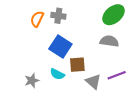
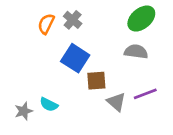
gray cross: (58, 16) -> (73, 20), turned 32
cyan semicircle: (57, 74) -> (49, 104), moved
gray star: (32, 81) -> (24, 111), moved

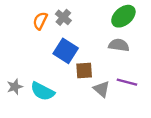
purple line: (145, 94) -> (127, 82), turned 36
cyan semicircle: (49, 104) -> (43, 91), size x1.5
gray star: (24, 111) -> (15, 87), moved

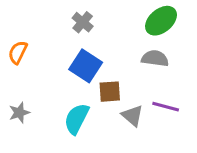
orange semicircle: (40, 21) -> (18, 52), moved
cyan semicircle: (43, 91) -> (77, 119), moved, turned 90

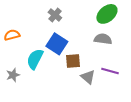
orange semicircle: (18, 52) -> (12, 35), turned 49
cyan semicircle: (77, 119) -> (35, 59), moved

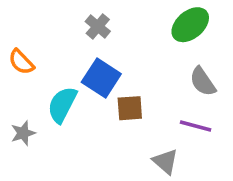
orange semicircle: (12, 35) -> (21, 62), turned -119
gray semicircle: (103, 39) -> (203, 82), moved, turned -132
gray triangle: (88, 77) -> (165, 162), moved

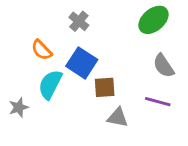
orange semicircle: (21, 62) -> (42, 50), moved
gray triangle: (165, 162) -> (118, 117), moved, turned -30

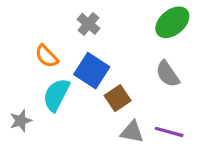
gray semicircle: (164, 66) -> (168, 74), moved
brown square: (105, 87) -> (118, 98), turned -30
purple line: (158, 102) -> (169, 132), moved

